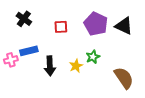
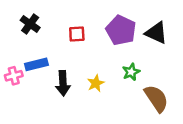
green star: (93, 57) -> (131, 72), moved

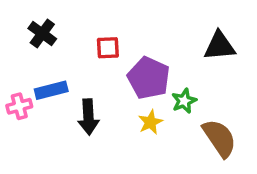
purple pentagon: (121, 30) -> (149, 78), moved
black triangle: (156, 33) -> (220, 46), turned -30
yellow star: (96, 83) -> (150, 122), moved

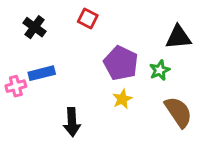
red square: (108, 48) -> (88, 18), moved, turned 30
green star: (184, 101) -> (160, 70), moved
black arrow: (88, 117) -> (72, 122), moved

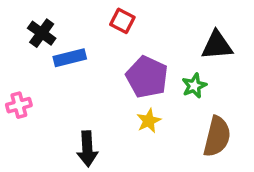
red square: (88, 18) -> (122, 21), moved
blue rectangle: (42, 73) -> (70, 58), moved
brown semicircle: (178, 112) -> (217, 137), turned 48

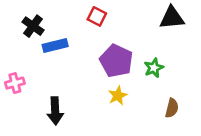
black triangle: (217, 45) -> (172, 18), moved
brown semicircle: (217, 137) -> (172, 108), size x0.6
black arrow: (87, 149) -> (55, 111), moved

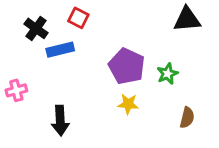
red square: (97, 16) -> (78, 18), moved
yellow star: (118, 96) -> (128, 104), turned 30

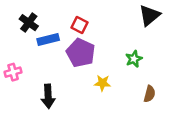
red square: (78, 18) -> (79, 25), moved
black triangle: (187, 19) -> (150, 15), turned -35
purple pentagon: (127, 66) -> (81, 53), moved

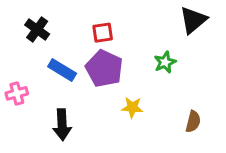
red square: (79, 25) -> (103, 33), turned -35
blue rectangle: (48, 39) -> (62, 70), moved, turned 45
green star: (134, 59) -> (165, 62), moved

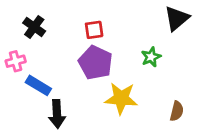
blue rectangle: (62, 70) -> (38, 85), moved
pink cross: (17, 93) -> (16, 61), moved
yellow star: (132, 107) -> (121, 98), size x1.6

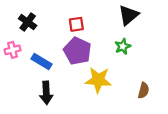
black triangle: (177, 18) -> (128, 15), moved
blue rectangle: (38, 85) -> (42, 61), moved

